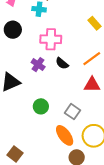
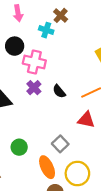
pink cross: (51, 39) -> (34, 62), moved
green circle: (41, 106) -> (19, 147), moved

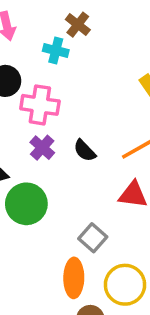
green circle: (19, 147) -> (26, 204), moved, size x1.5
orange ellipse: (47, 167) -> (74, 278), turned 30

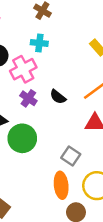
cyan cross: (56, 50) -> (39, 43), moved
pink cross: (40, 105) -> (23, 69), turned -30

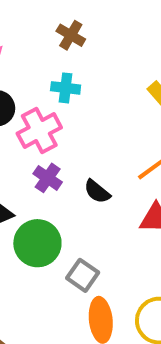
black semicircle: (58, 97) -> (97, 192), moved
gray square: (71, 156) -> (83, 275), moved

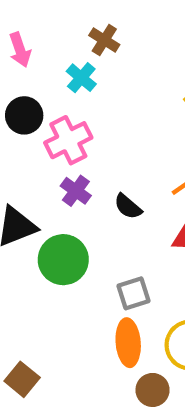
cyan cross: (66, 88) -> (81, 78), moved, turned 32
gray square: (83, 275) -> (134, 293), moved, turned 36

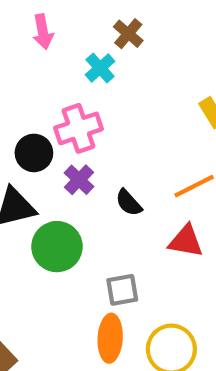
black circle: (24, 115) -> (34, 153), moved

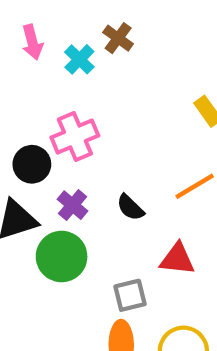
cyan cross: (100, 68) -> (79, 59), moved
purple cross: (79, 180) -> (72, 205), moved
red triangle: (186, 241) -> (177, 259), moved

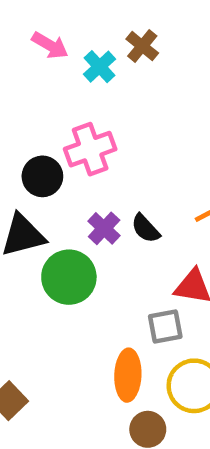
pink arrow: (32, 42) -> (50, 45), turned -48
purple cross: (72, 205) -> (104, 228), moved
gray square: (130, 295) -> (165, 327), moved

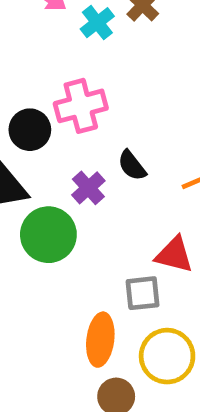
black semicircle: (146, 228) -> (132, 165), moved

